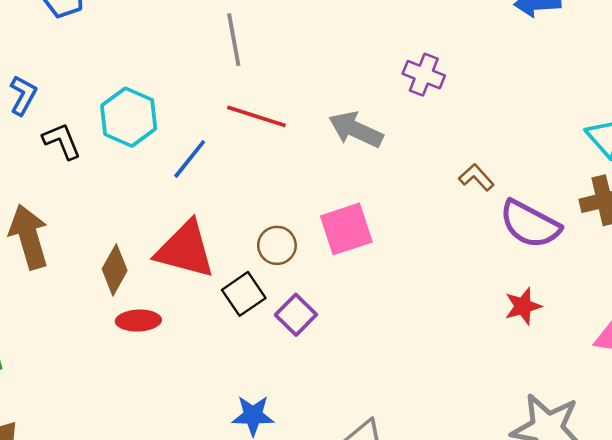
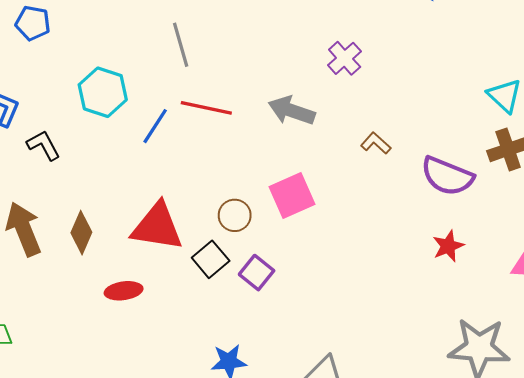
purple cross: (424, 75) -> (345, 58), turned 32
cyan hexagon: (129, 117) -> (103, 92), moved
blue line: (190, 159) -> (155, 126), moved
brown L-shape: (476, 177) -> (376, 143), moved
brown diamond: (115, 270) -> (81, 233), moved

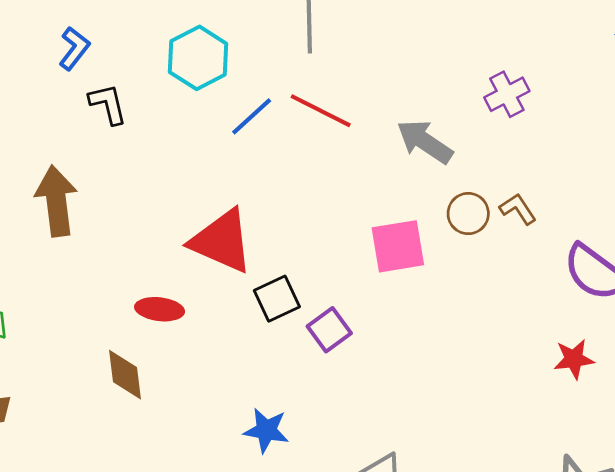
brown circle: (235, 215) -> (468, 214), moved
brown diamond: (81, 233) -> (125, 375), moved, turned -45

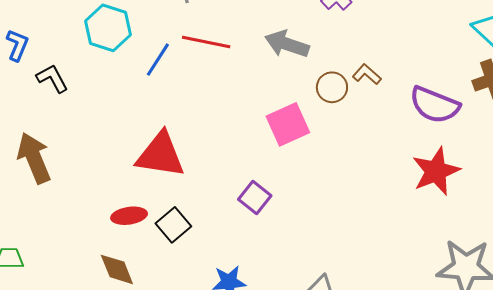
black square: (277, 299) -> (173, 225), moved
red star: (574, 359) -> (436, 171), size x1.6

